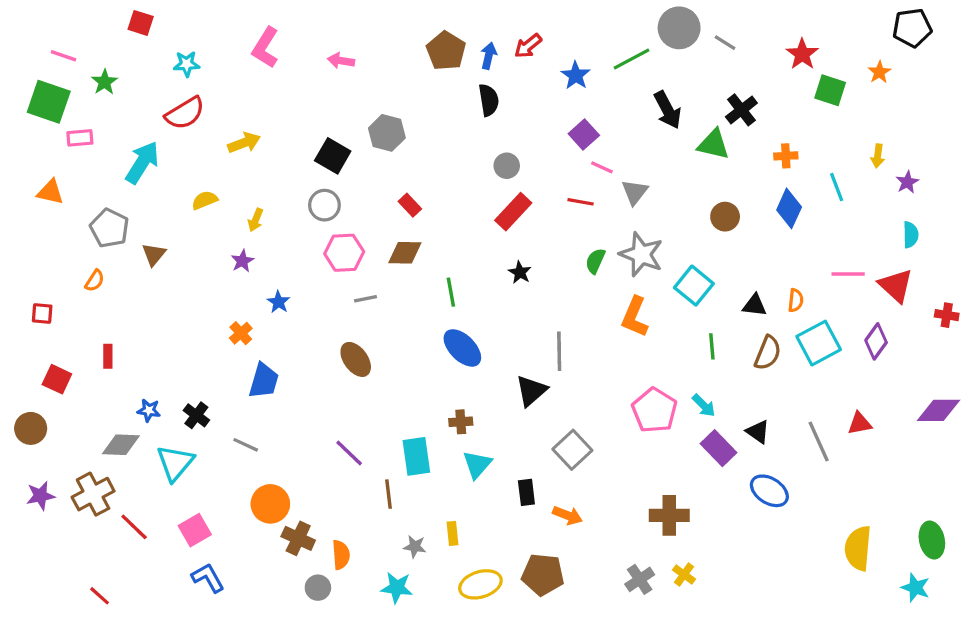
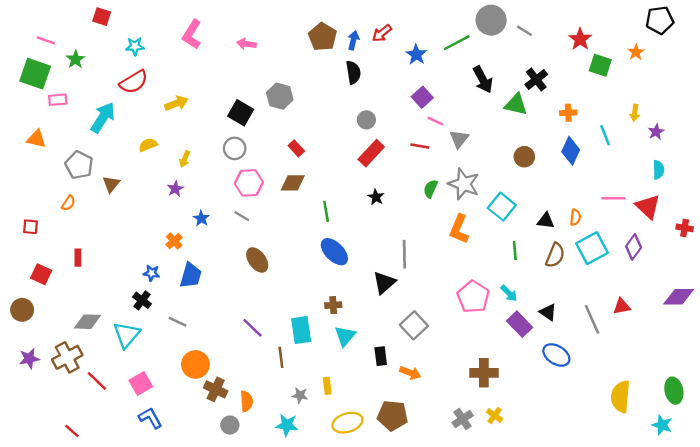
gray line: (366, 299) -> (242, 216), moved, turned 42
blue star: (149, 410) -> (152, 273), moved

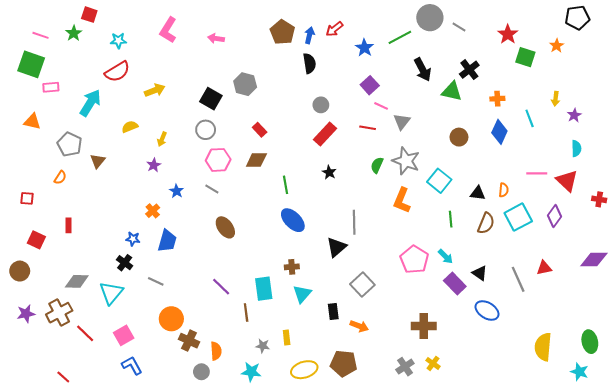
green star: (76, 59) -> (74, 33), moved

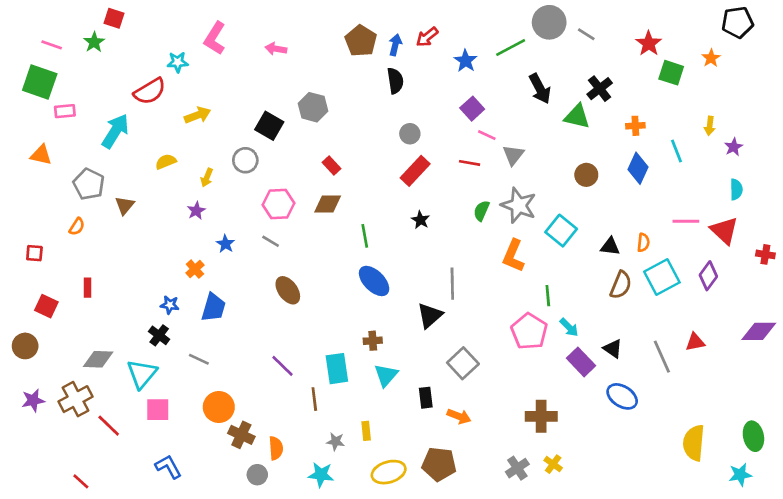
cyan star: (118, 40) -> (178, 62), moved
gray circle: (206, 130) -> (245, 160), moved
green line: (451, 219) -> (548, 296), moved
pink square: (124, 335) -> (158, 410), moved, turned 30
cyan star: (579, 372) -> (740, 475), turned -30

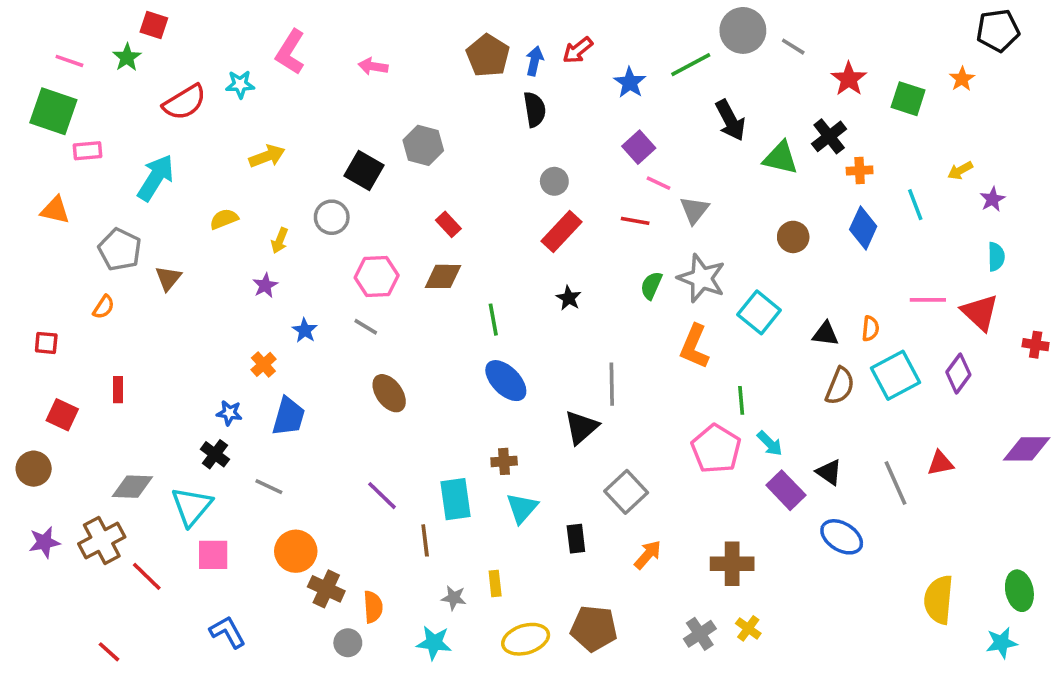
red star: (649, 44) -> (849, 79), moved
black cross: (600, 89) -> (829, 136), moved
red semicircle: (150, 91) -> (184, 102), moved
yellow arrow: (710, 126) -> (960, 171), turned 54
orange arrow: (459, 416) -> (648, 555), moved, turned -70

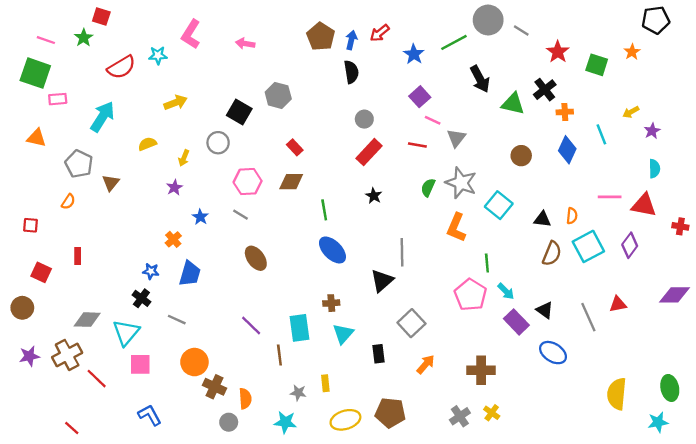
red triangle: (980, 312) -> (644, 205), turned -32

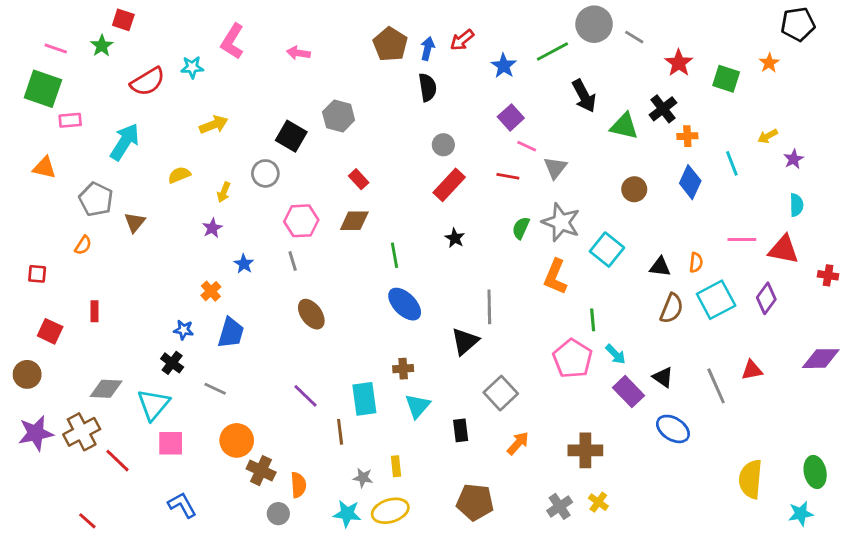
gray line: (240, 215) -> (293, 261), turned 42
purple star: (29, 356) -> (36, 433), size x1.4
yellow ellipse: (345, 420) -> (390, 511), moved

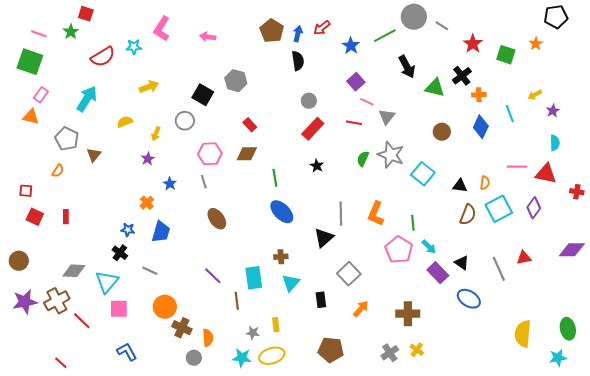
pink rectangle: (70, 120) -> (41, 95), moved, turned -49
orange L-shape: (555, 277) -> (376, 214), moved
red square: (50, 331) -> (35, 217), moved

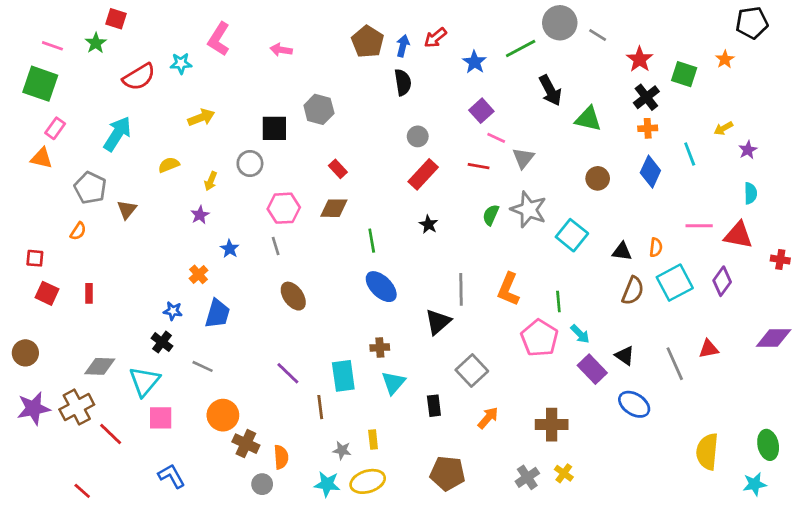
black cross: (462, 76) -> (646, 97), moved
black square: (203, 95) -> (274, 128), turned -30

